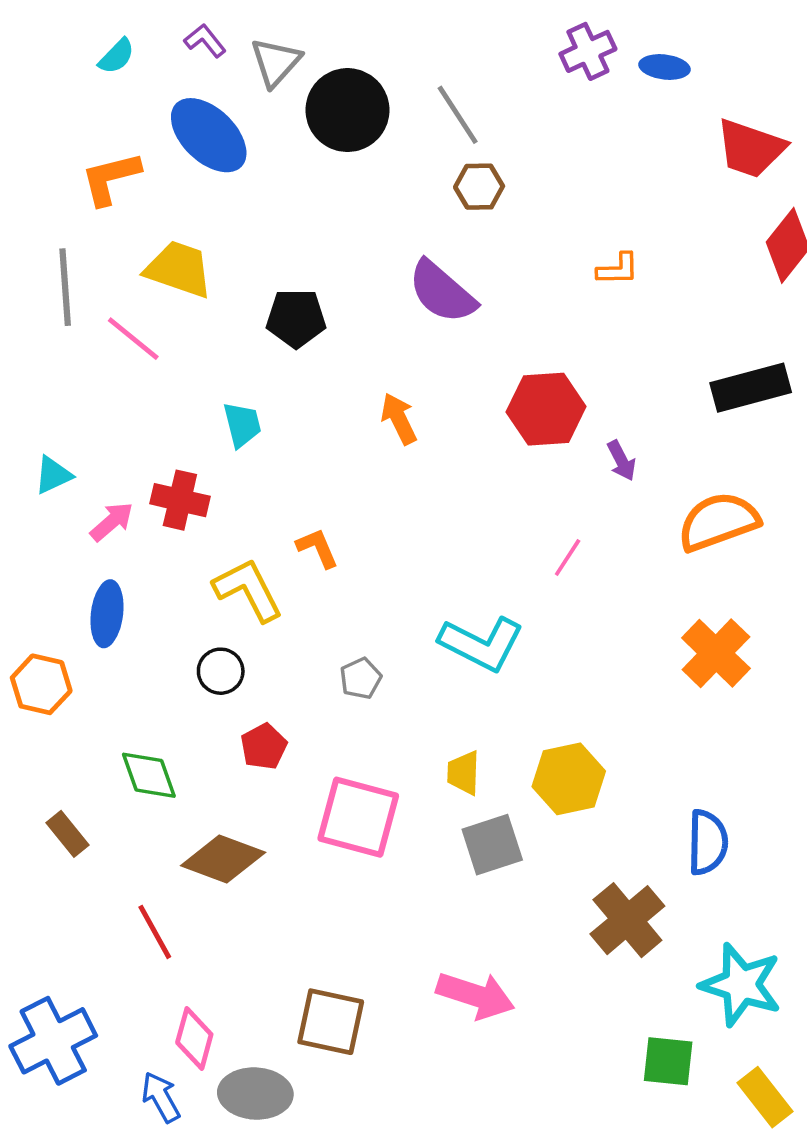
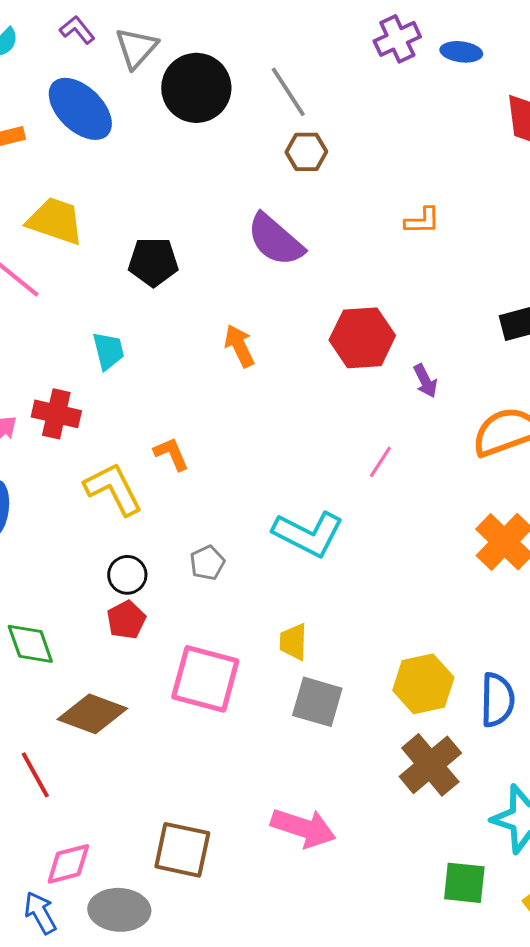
black circle: (221, 671) -> (127, 575), moved
yellow hexagon: (569, 779) -> (423, 684), moved
gray square: (492, 845) -> (317, 702), turned 34
pink diamond: (194, 1038) -> (68, 864), turned 60

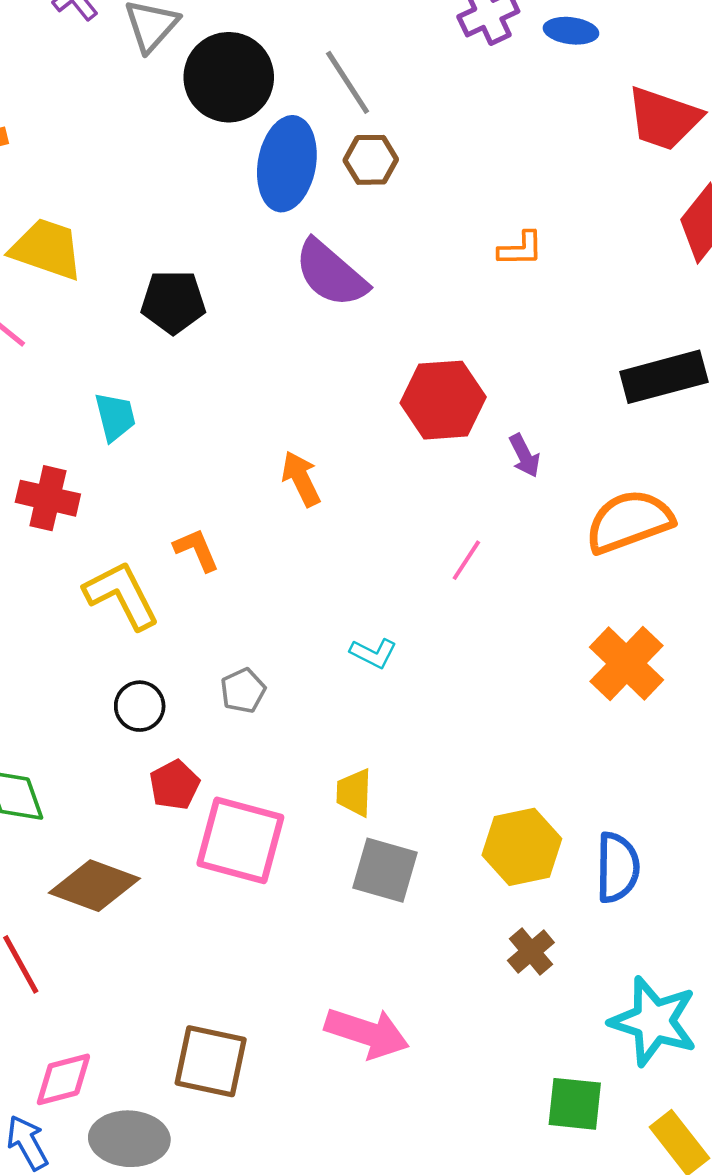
blue ellipse: (80, 109) -> (287, 164), moved, turned 56
orange arrow: (239, 346) -> (301, 479), moved
cyan L-shape: (308, 534) -> (373, 653), size x0.5
red pentagon: (126, 620) -> (175, 785), moved
brown cross: (430, 765) -> (531, 951), size x0.6

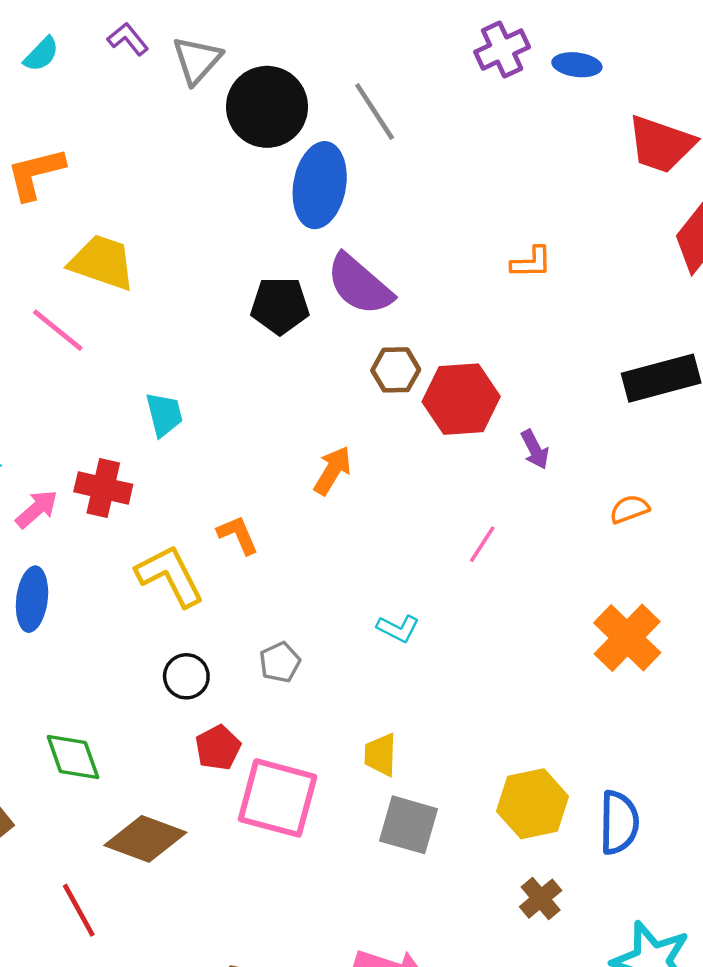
brown hexagon: (371, 160) -> (396, 370), moved
black pentagon: (173, 302) -> (280, 306), moved
orange arrow: (301, 479) -> (333, 471), turned 57
orange semicircle: (629, 521) -> (630, 509), size x0.5

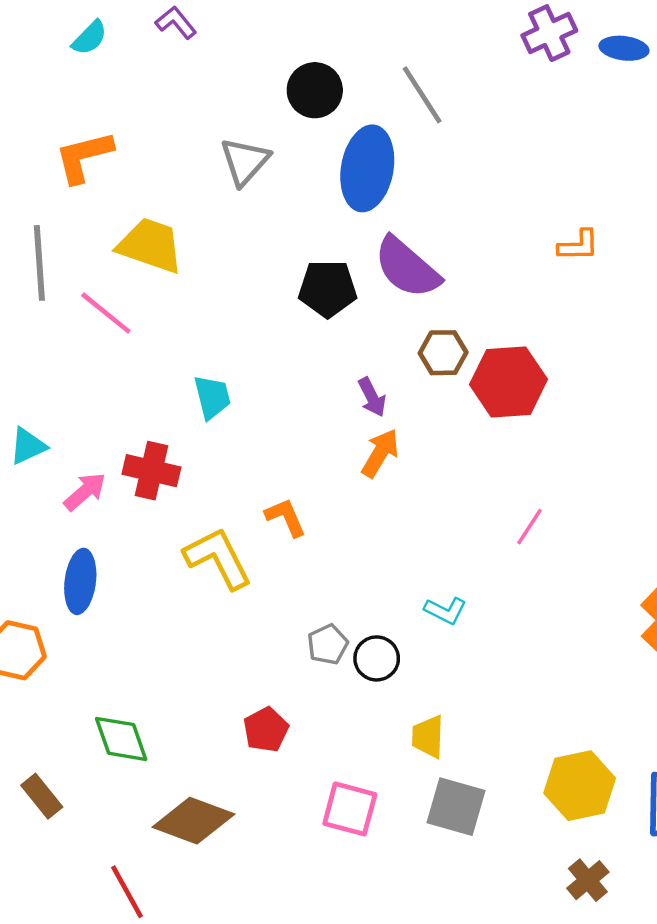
gray triangle: (197, 60) -> (245, 161), moved
black circle: (267, 107) -> (315, 90), size x0.7
purple arrow: (535, 449) -> (372, 397), moved
black circle: (186, 676) -> (377, 658), moved
pink square: (278, 798) -> (350, 809), moved, size x0.7

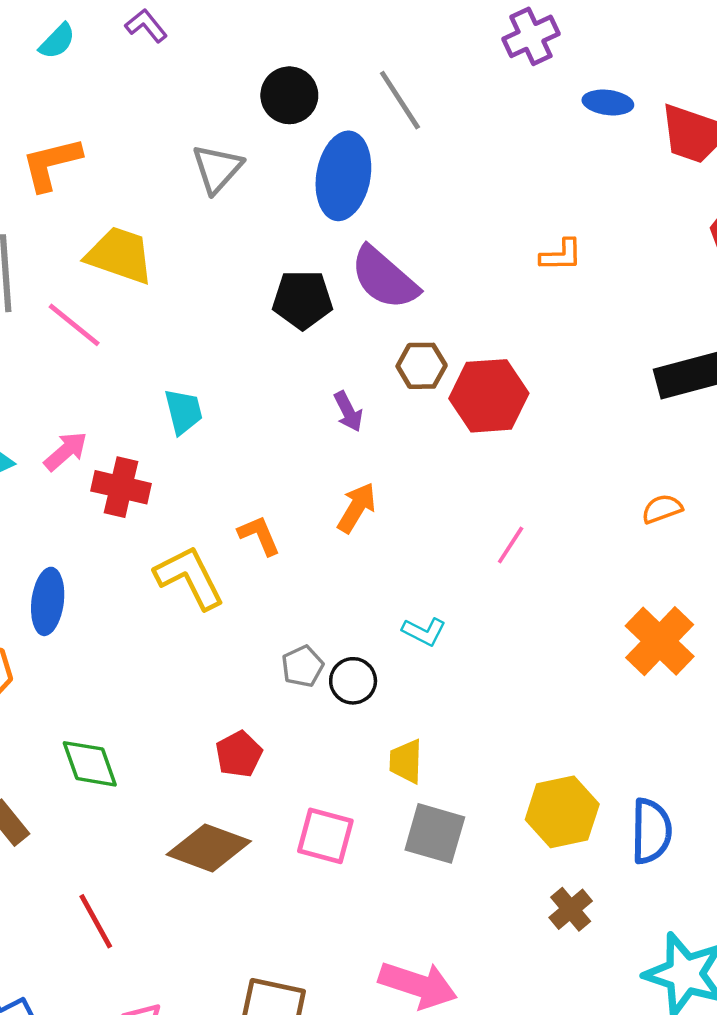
blue ellipse: (624, 48) -> (608, 102), moved
orange arrow: (380, 453) -> (357, 508), moved
pink arrow: (85, 492) -> (66, 451), moved
brown diamond: (193, 821) -> (209, 848), moved

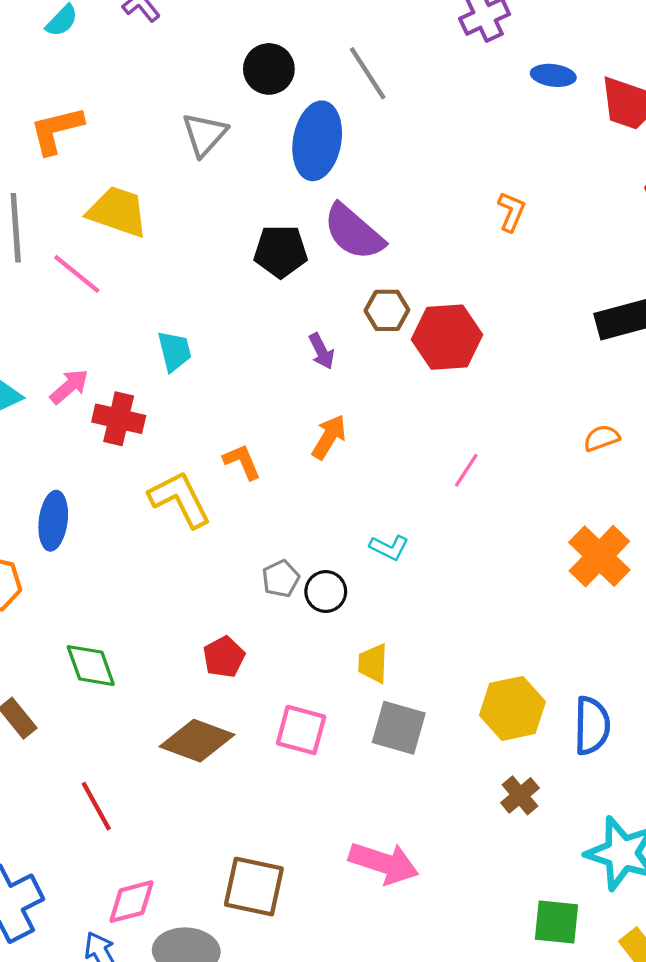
orange L-shape: (561, 255) -> (511, 212), turned -66

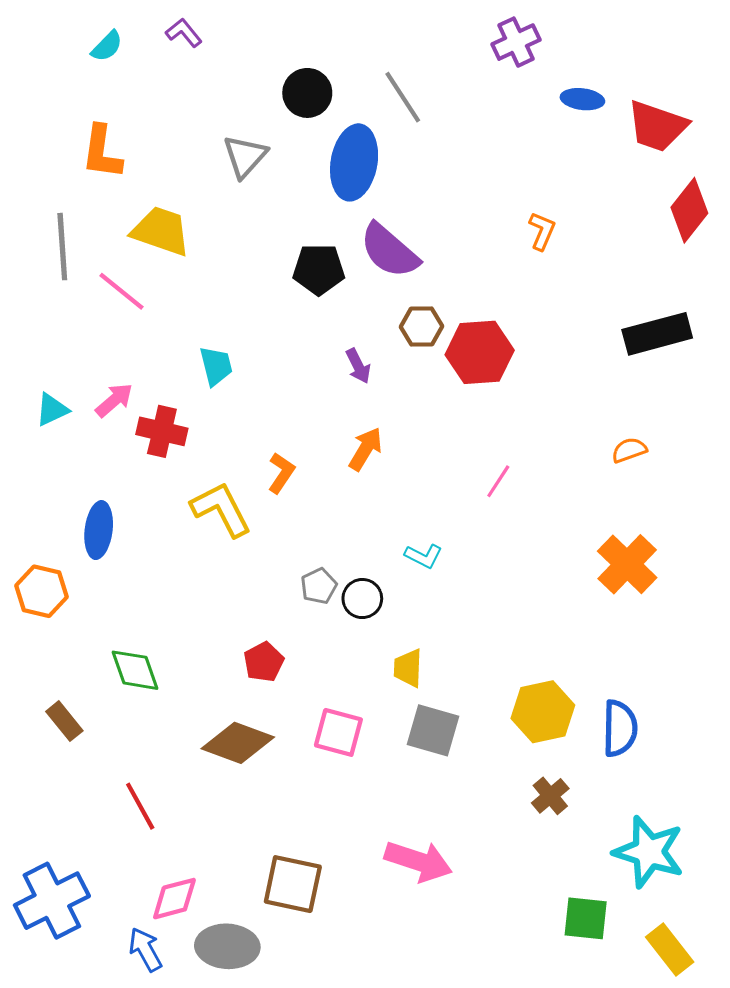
orange L-shape: (56, 130) -> (102, 152), turned -68
orange L-shape: (242, 462) -> (281, 473), turned 57

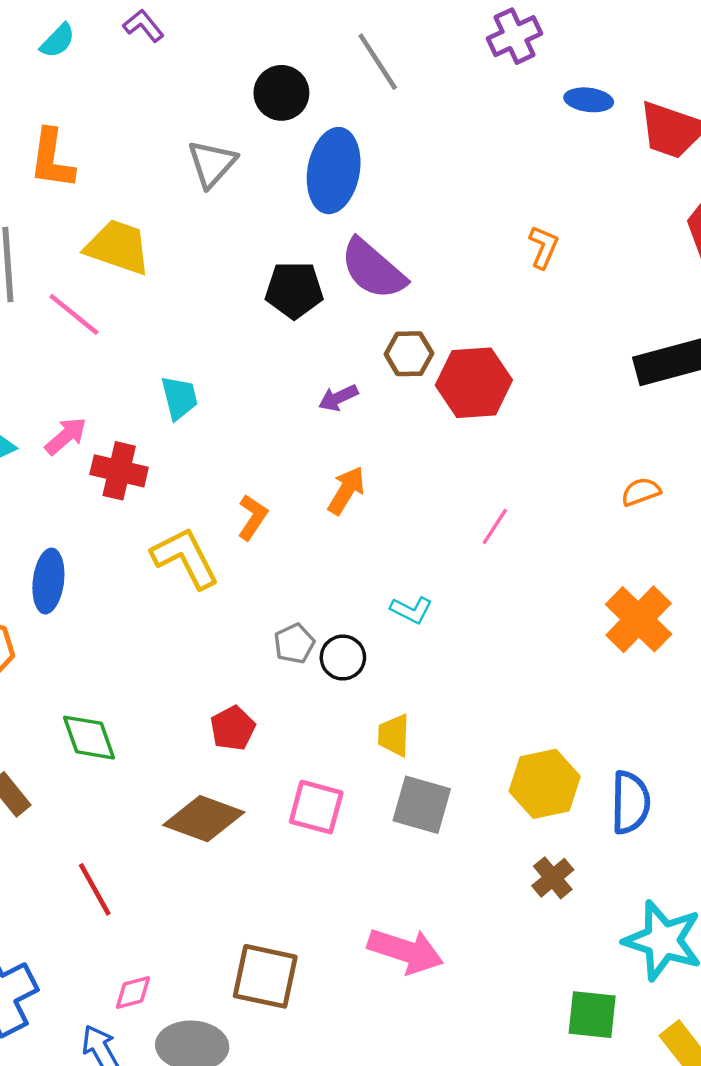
gray line: (403, 97) -> (378, 62), moved
purple arrow: (358, 366) -> (338, 398), turned 92
pink diamond: (174, 899) -> (133, 993), size x0.7

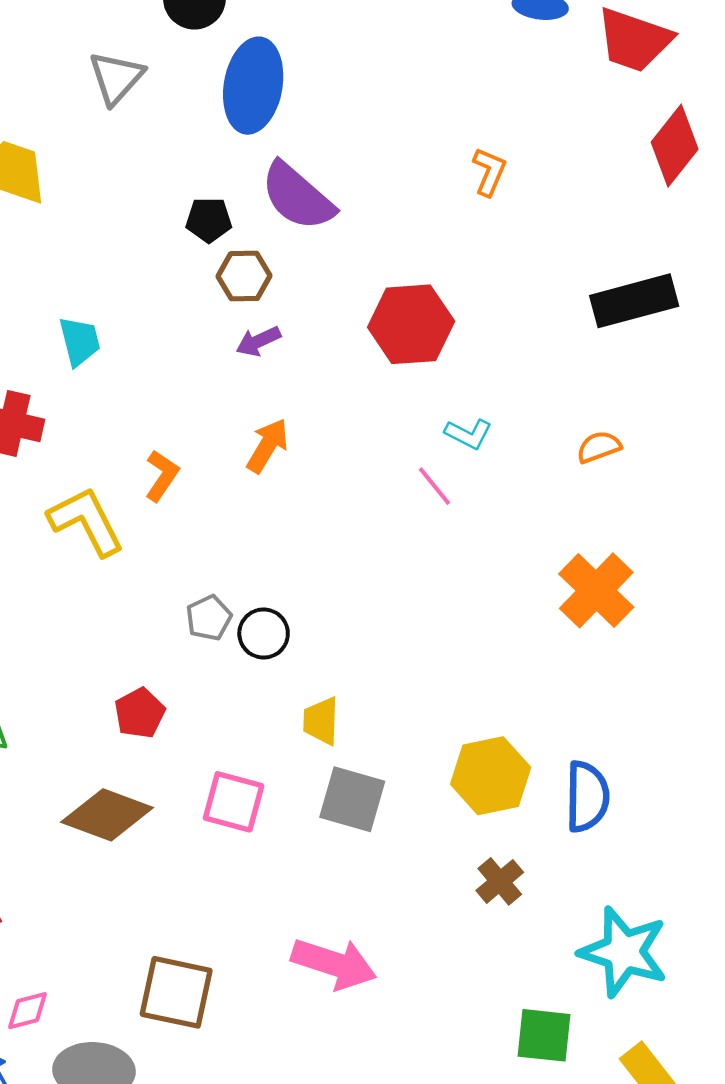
black pentagon: (294, 290) -> (209, 220), size x0.7
brown hexagon: (409, 354) -> (244, 276), moved
pink line: (495, 527) -> (434, 486), turned -72
cyan L-shape: (411, 610) -> (468, 434), moved

